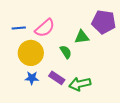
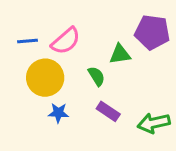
blue star: (32, 78) -> (58, 113), moved
purple rectangle: (57, 78) -> (108, 111), moved
green arrow: (80, 84) -> (154, 123), moved

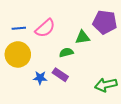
green semicircle: (96, 76) -> (66, 52), turned -72
yellow circle: (45, 78) -> (18, 54), moved
purple rectangle: (108, 111) -> (60, 75), moved

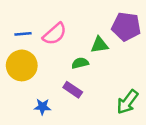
blue star: (40, 78) -> (42, 107), moved
green arrow: (106, 85) -> (127, 102), turned -40

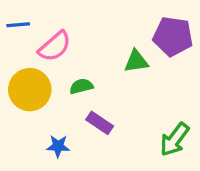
blue line: (23, 34) -> (18, 25), moved
pink semicircle: (55, 34) -> (55, 46), moved
green semicircle: (80, 63) -> (81, 86), moved

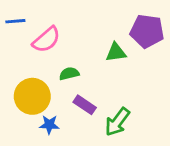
yellow circle: (30, 90) -> (32, 96), moved
green arrow: (175, 139) -> (117, 122), moved

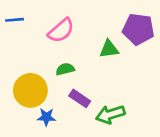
pink semicircle: (46, 40) -> (61, 30), moved
green arrow: (117, 122) -> (110, 114), turned 36

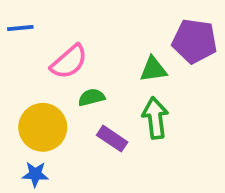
pink semicircle: (61, 30) -> (69, 62), moved
green arrow: (110, 114) -> (155, 118), moved, turned 100
blue star: (46, 117) -> (35, 174), moved

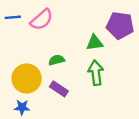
pink semicircle: (69, 62) -> (42, 20), moved
purple rectangle: (112, 139) -> (59, 89), moved

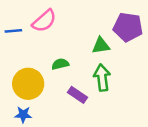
blue line: (13, 17) -> (13, 31), moved
purple rectangle: (59, 89) -> (77, 95), moved

